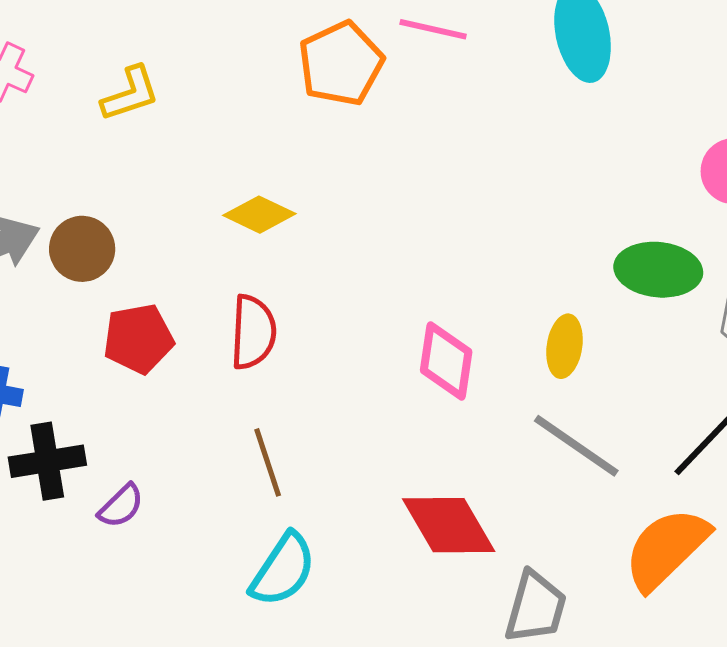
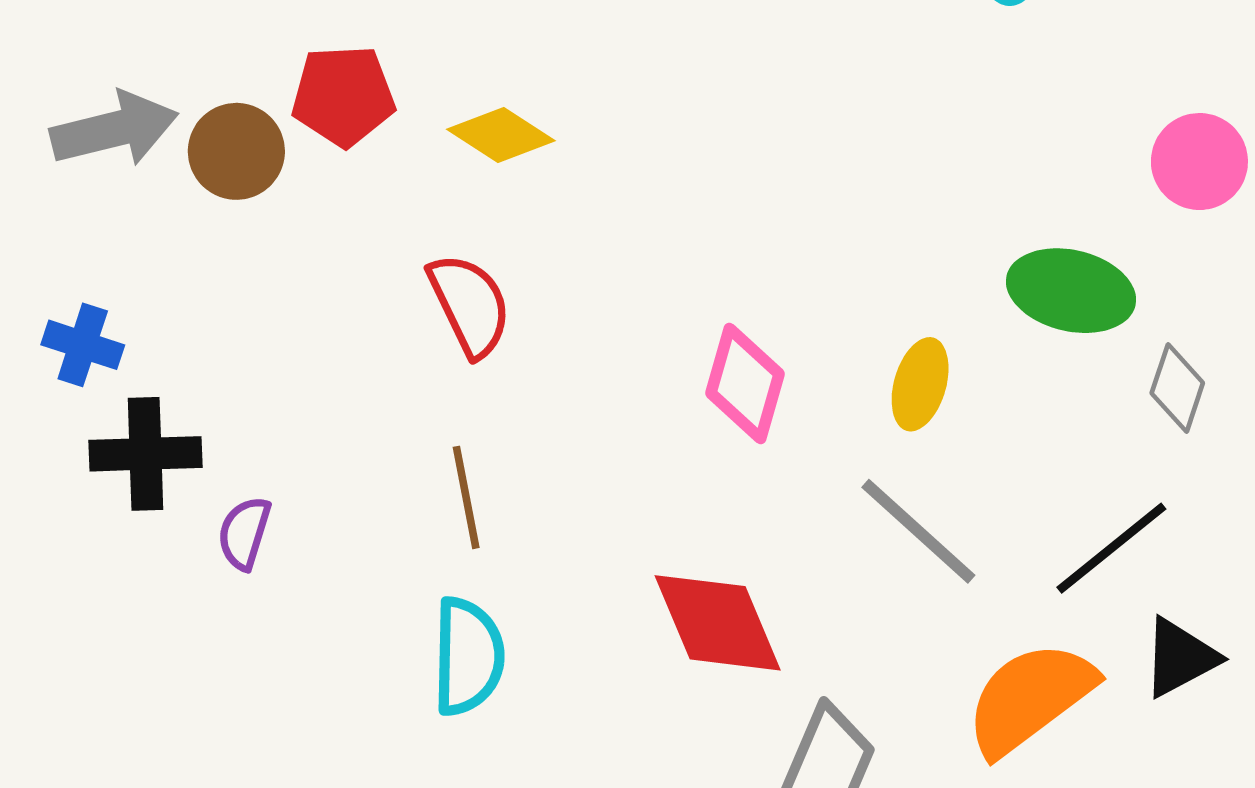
red semicircle: (253, 332) -> (470, 305), turned -36
red pentagon: (138, 339) -> (343, 96), moved
purple semicircle: (121, 506) -> (244, 533), turned 144
cyan semicircle: (283, 570) -> (468, 656), turned -40

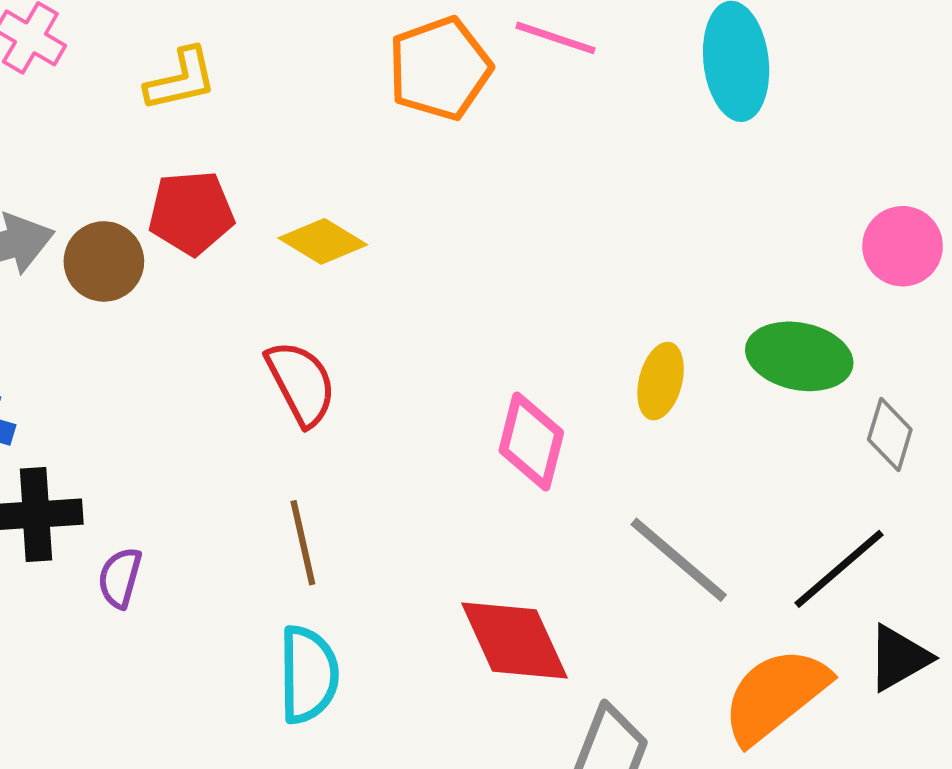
yellow ellipse: (920, 384) -> (661, 381), moved

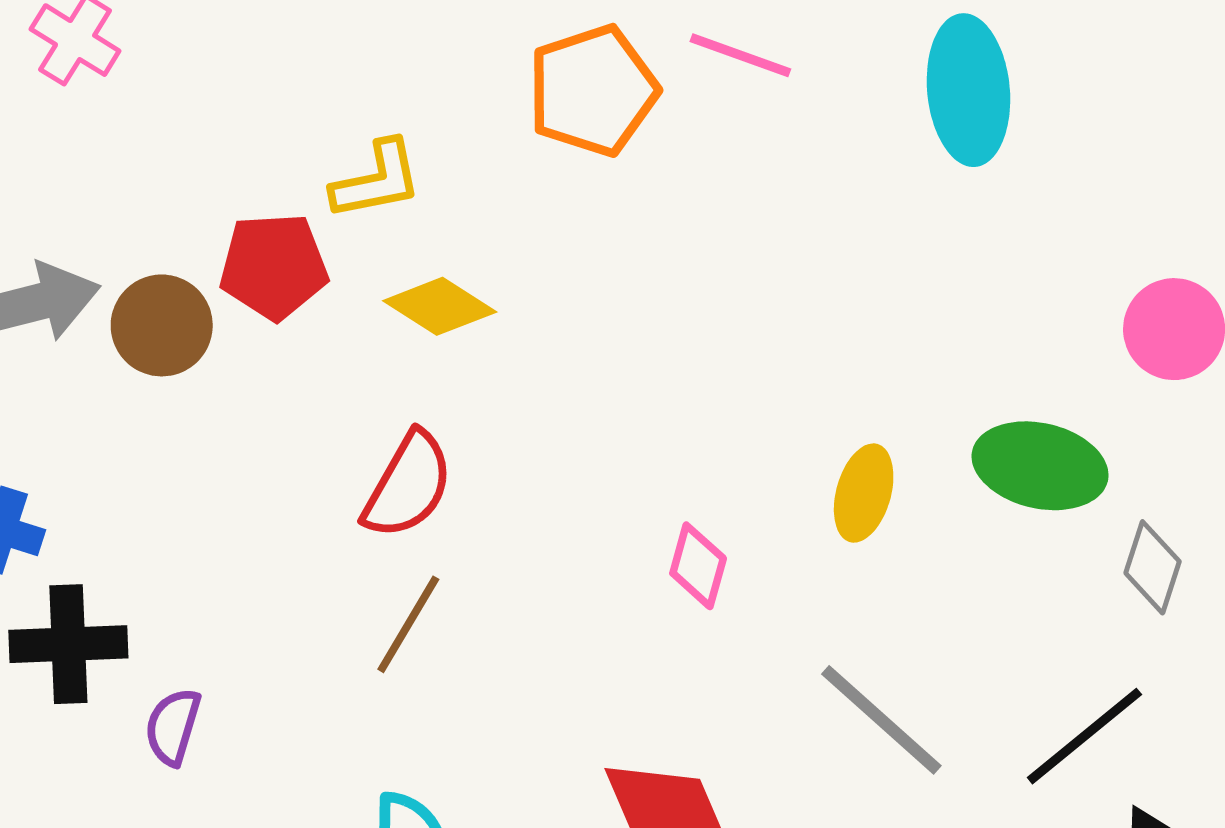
yellow L-shape: (181, 80) -> (377, 180), moved
red semicircle: (301, 383) -> (408, 485), turned 56
pink diamond: (531, 441) -> (698, 566), size x0.7
brown line: (303, 543) -> (408, 624), moved, turned 42

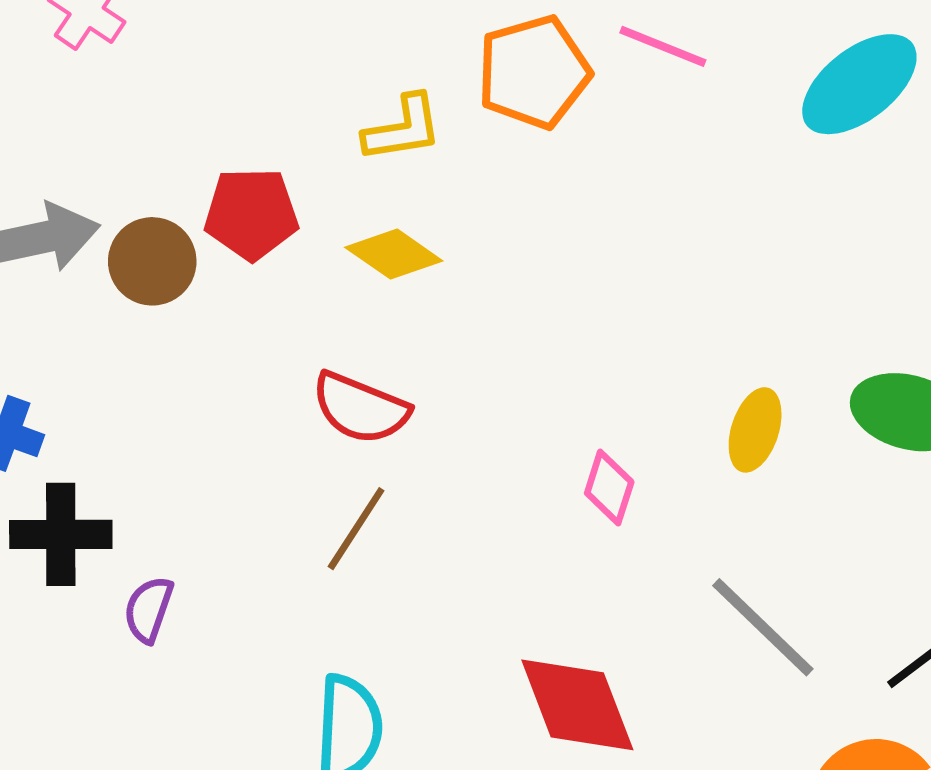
cyan ellipse: (968, 90) -> (859, 84), turned 55
yellow L-shape: (377, 180) -> (403, 128), moved
red semicircle: (408, 485) -> (360, 408), turned 80

